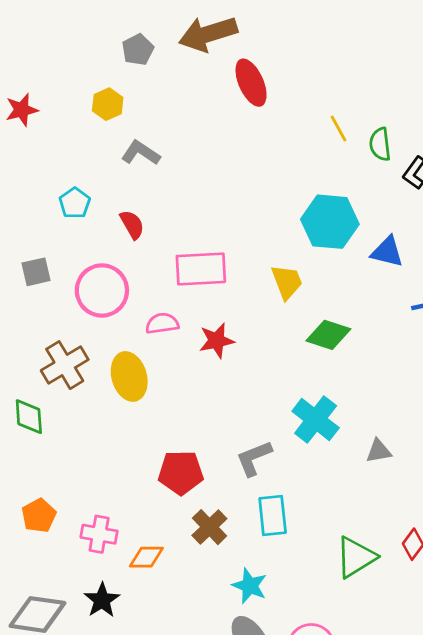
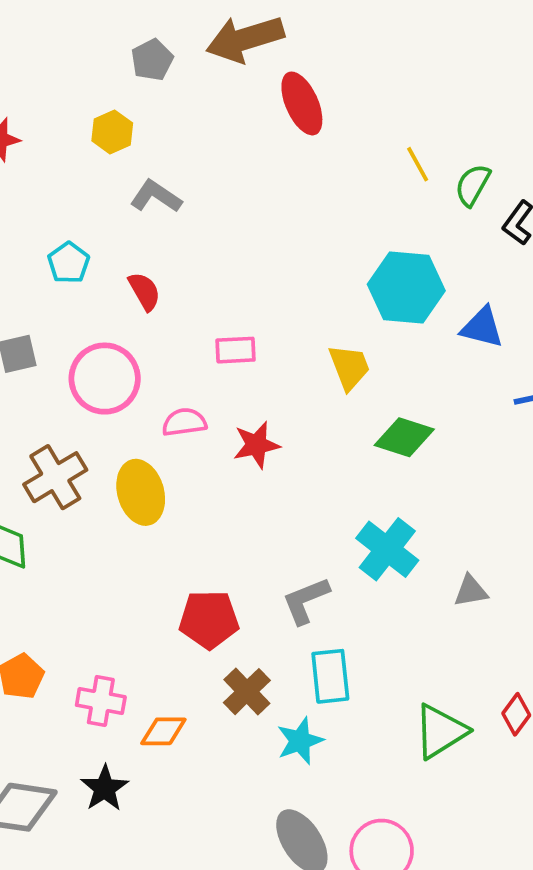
green semicircle: (380, 144) -> (473, 185), turned 36
pink rectangle: (201, 269) -> (236, 350), size x0.6
cyan star: (250, 586) -> (300, 741), moved, turned 30

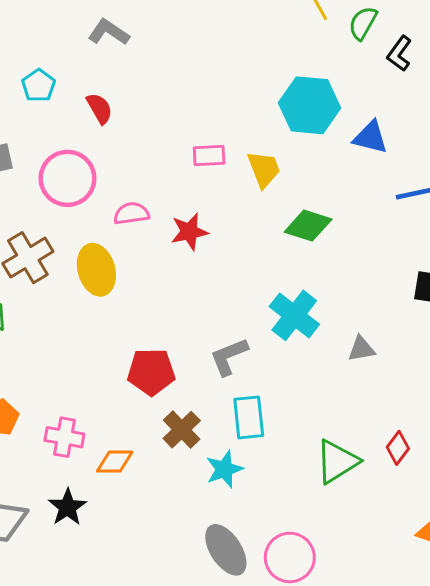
pink rectangle: (236, 350) -> (209, 156), moved

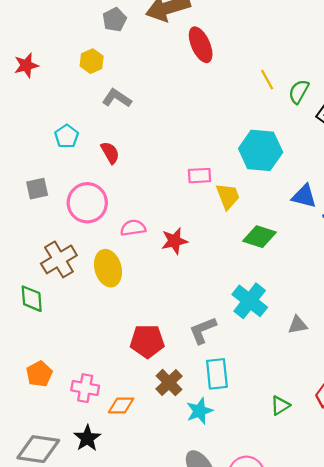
blue triangle: (370, 137) -> (304, 196), moved
pink rectangle: (209, 156) -> (200, 176), moved
green triangle: (337, 462) -> (280, 405), size x0.6

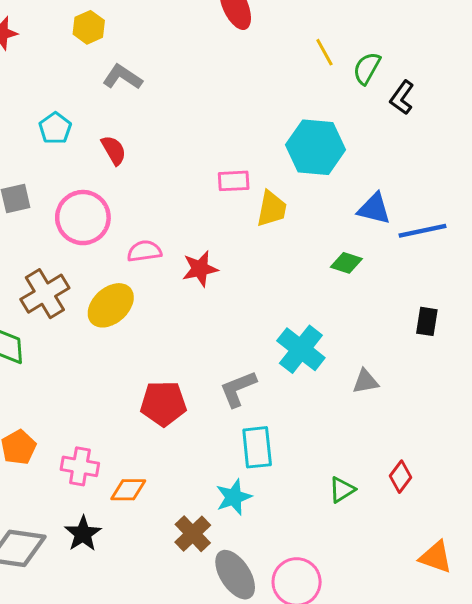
yellow trapezoid: (228, 196) -> (272, 209), turned 32
green diamond: (259, 237) -> (346, 263), moved, size x0.7
yellow ellipse: (108, 268) -> (111, 305), turned 64
brown cross: (169, 383) -> (193, 534), moved

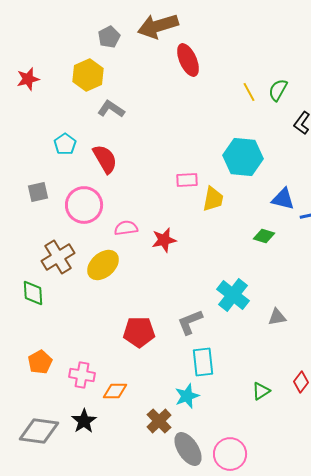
yellow hexagon: (89, 27) -> (88, 75), size x1.4
green semicircle: (367, 68) -> (278, 90), moved
red semicircle: (114, 150) -> (105, 159), size x1.4

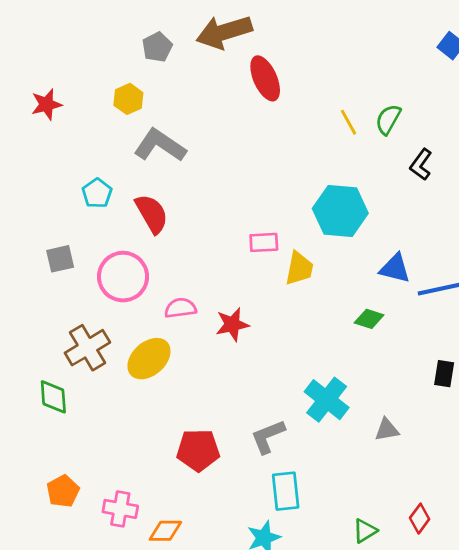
yellow hexagon: (88, 75) -> (128, 99), size x0.7
gray L-shape: (111, 109) -> (160, 145), size x1.4

